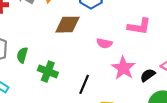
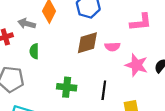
brown diamond: (68, 25) -> (87, 43), moved
green semicircle: (22, 55) -> (34, 51), moved

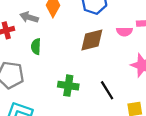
pink semicircle: (112, 47) -> (124, 32), moved
black line: (104, 90) -> (107, 90), turned -42

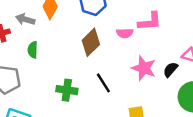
brown diamond: (92, 40) -> (91, 42), turned -30
black line: (107, 90) -> (103, 83), moved

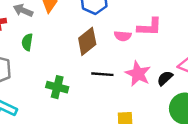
black line: (103, 83) -> (102, 74), moved, turned -60

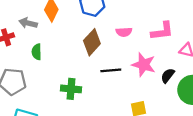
pink L-shape: (149, 27) -> (162, 31), moved
black semicircle: (165, 78) -> (168, 76), moved

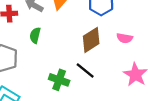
black line: (111, 70) -> (85, 71), moved, turned 30

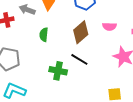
green semicircle: (35, 35) -> (44, 35), moved

